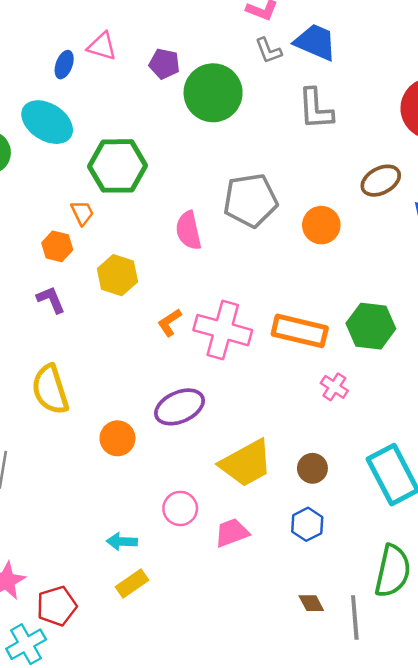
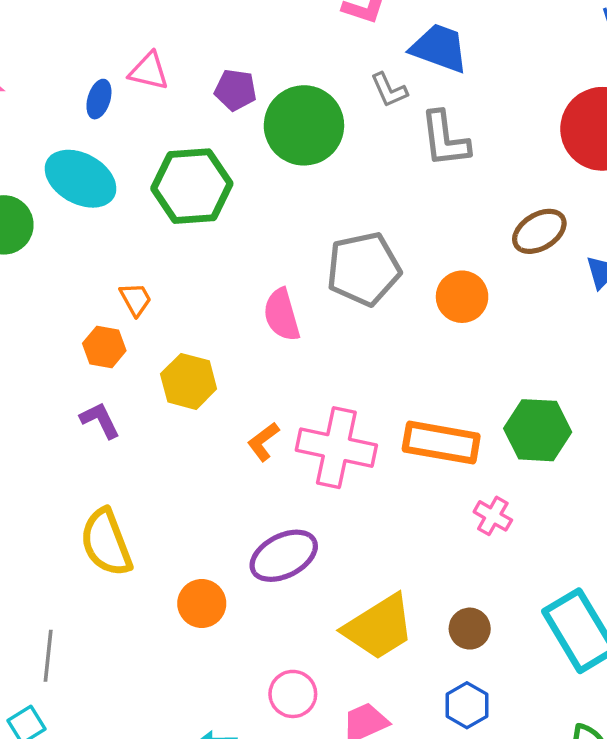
gray L-shape: (268, 51) -> (389, 90), moved
green hexagon: (118, 166) -> (192, 186), moved

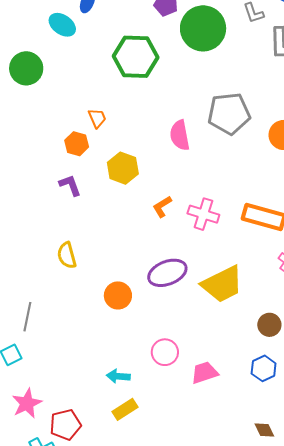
cyan ellipse: (80, 179) -> (62, 25), moved, size x0.7
pink cross: (336, 448) -> (203, 214), size x0.7
yellow semicircle: (106, 543) -> (67, 255), size x0.7
yellow trapezoid: (379, 627) -> (222, 284), moved

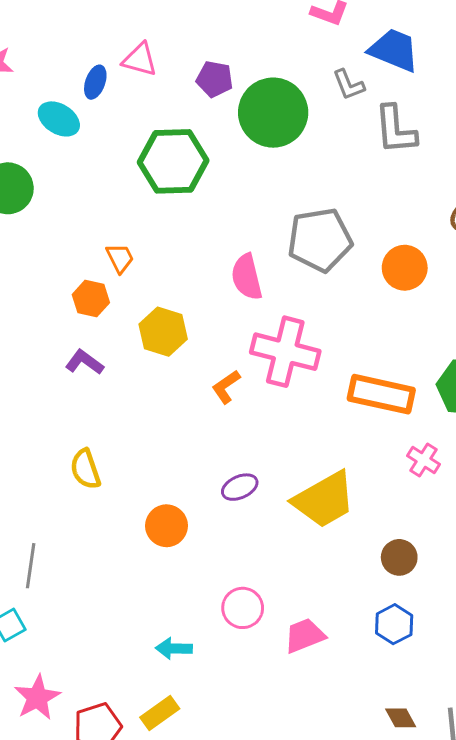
purple L-shape: (70, 185) -> (84, 362), turned -30
pink cross: (203, 214) -> (285, 352), moved, size x1.4
purple ellipse: (167, 273) -> (240, 487), size x0.6
yellow rectangle: (125, 409) -> (160, 713), moved

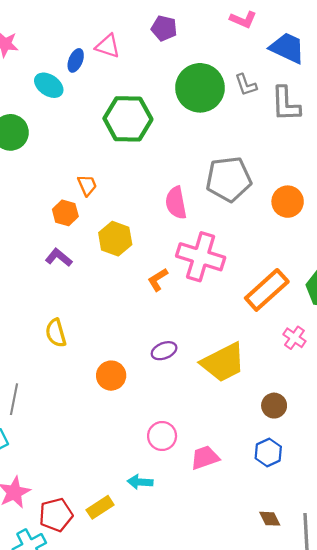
purple pentagon: (215, 79) -> (164, 28), moved
gray L-shape: (349, 85) -> (246, 85), moved
orange rectangle: (381, 394) -> (267, 290), turned -57
cyan arrow: (174, 648) -> (140, 482), moved

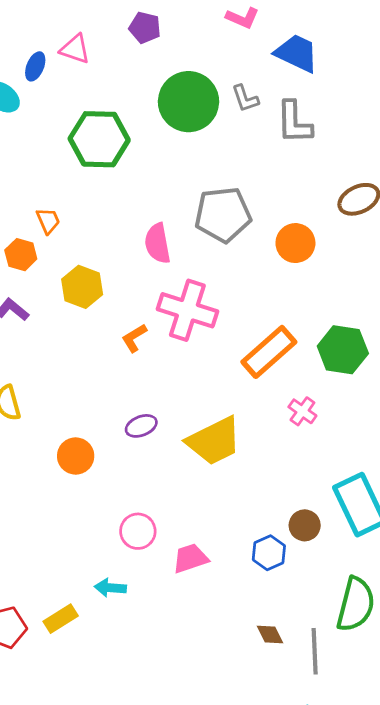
brown circle: (274, 406) -> (305, 525), moved

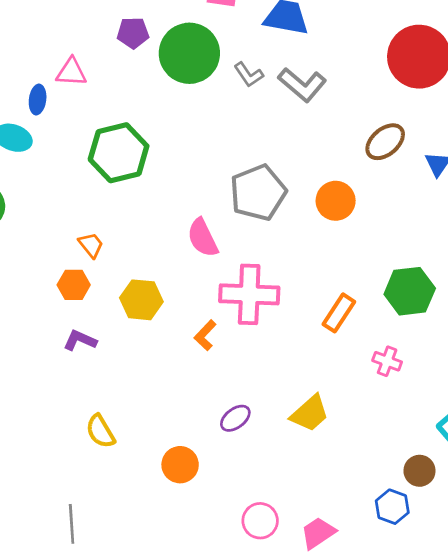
green circle: (188, 102) -> (189, 53), moved
gray L-shape: (294, 122) -> (302, 85), turned -33
orange rectangle: (269, 352) -> (339, 313), size x0.7
yellow trapezoid: (214, 441) -> (310, 413), size x0.7

